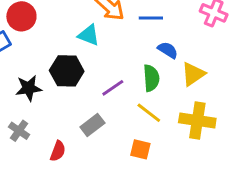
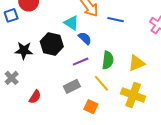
blue semicircle: (168, 50) -> (85, 38), moved
gray rectangle: (92, 125) -> (72, 86), moved

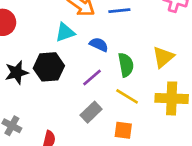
cyan triangle: (71, 23) -> (65, 32), turned -35
blue semicircle: (85, 38) -> (99, 45), moved
black star: (24, 50) -> (17, 72), moved

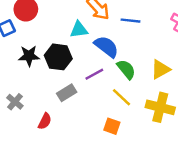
blue semicircle: (99, 45) -> (106, 47), size x1.5
green semicircle: (126, 65) -> (126, 69), turned -40
gray rectangle: (91, 112) -> (67, 93), moved

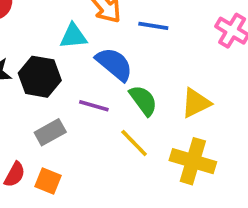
purple line: (94, 74) -> (94, 106), turned 42
orange square: (112, 126) -> (48, 181), moved

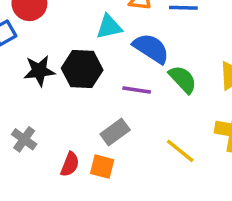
gray rectangle: (50, 132) -> (115, 132), moved
yellow line: (134, 143) -> (180, 151), moved

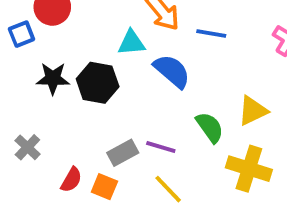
green semicircle: (183, 79) -> (210, 127), moved
purple line: (137, 90) -> (161, 147), moved
yellow line: (180, 151) -> (168, 189), moved

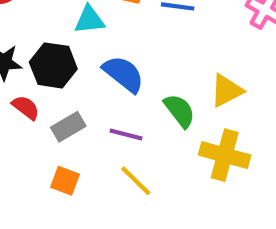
blue semicircle: (172, 71) -> (124, 74), moved
gray rectangle: (123, 153) -> (68, 127), moved
red semicircle: (71, 180) -> (26, 107), moved, turned -80

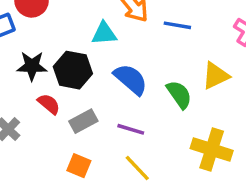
yellow triangle: (227, 91) -> (216, 76), moved
green semicircle: (180, 111) -> (179, 94), moved

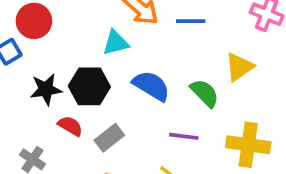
purple line: (131, 129) -> (184, 136), moved

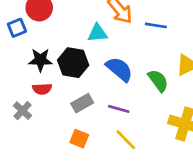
red semicircle: (70, 126) -> (42, 89), moved, turned 138
purple line: (184, 136) -> (119, 109), moved

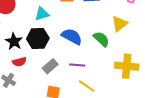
cyan triangle: (98, 33) -> (42, 14), moved
black star: (40, 60) -> (14, 41), turned -30

